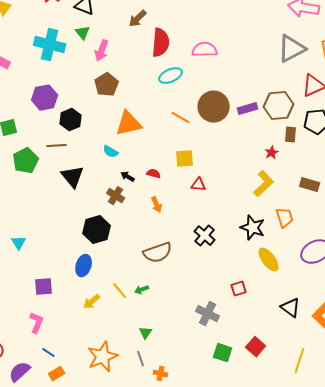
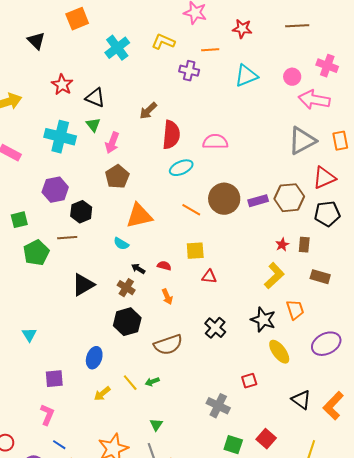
brown rectangle: (291, 135) -> (304, 245), moved
black triangle: (73, 177) -> (83, 285), moved, turned 40
black hexagon: (97, 230) -> (127, 322), moved

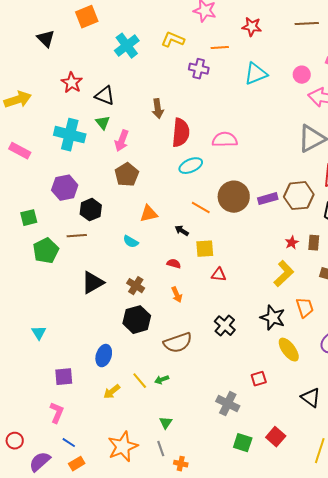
brown arrow: (148, 111) -> (158, 109), turned -54
orange triangle: (139, 216) -> (149, 214), size x0.7
black arrow: (138, 269) -> (182, 231), moved

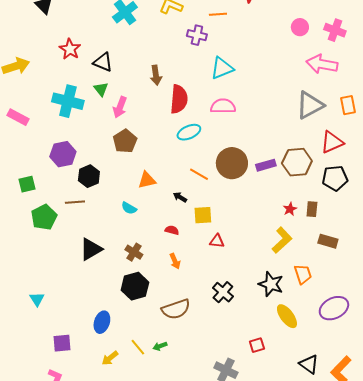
cyan triangle: (256, 74) -> (222, 68), moved
pink circle: (302, 75) -> (300, 27), moved

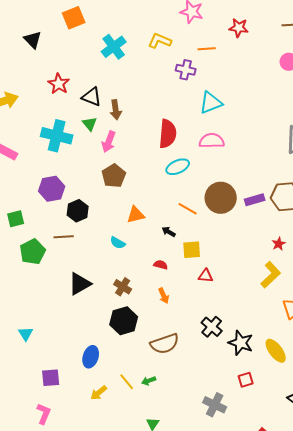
brown arrow: (156, 75) -> (116, 110), moved
black star: (271, 284) -> (241, 343), moved

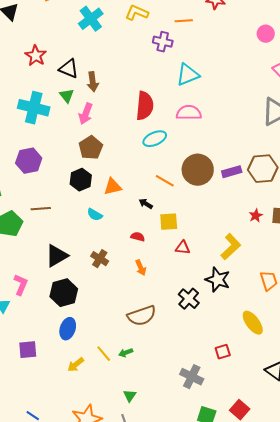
black hexagon: (78, 211) -> (81, 180), moved
yellow L-shape: (271, 275) -> (231, 247), moved
black hexagon: (124, 321) -> (64, 293), moved
black star: (241, 343) -> (218, 280), moved
pink L-shape: (44, 414) -> (21, 285), moved

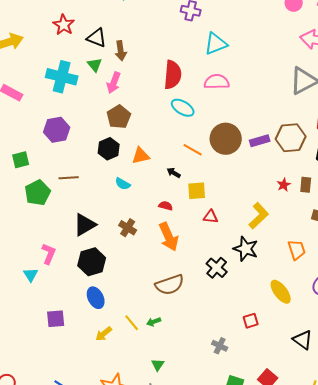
cyan ellipse: (155, 139) -> (183, 108), turned 55
orange arrow: (141, 268) -> (169, 237), size x1.8
blue ellipse: (68, 329) -> (96, 298), turned -45
gray cross: (192, 377) -> (220, 346), size x0.7

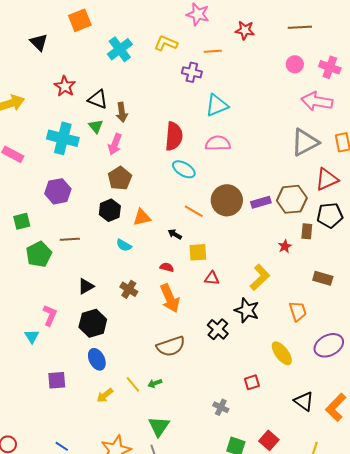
brown rectangle: (306, 185) -> (307, 231), moved
black triangle: (85, 225) -> (86, 286), size x0.7
green triangle: (158, 365) -> (159, 426), size x1.6

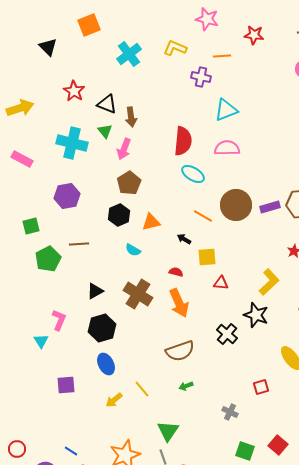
brown cross: (129, 289) -> (138, 294), size x1.6
green arrow: (155, 383) -> (186, 386), moved

